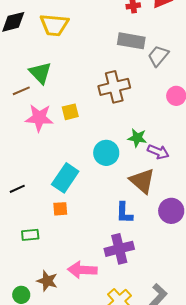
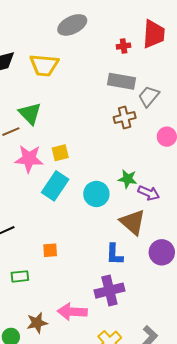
brown cross: (114, 87) -> (125, 117), moved, size x0.7
cyan rectangle: (65, 178) -> (55, 186), moved
brown star: (47, 281) -> (37, 323), turned -30

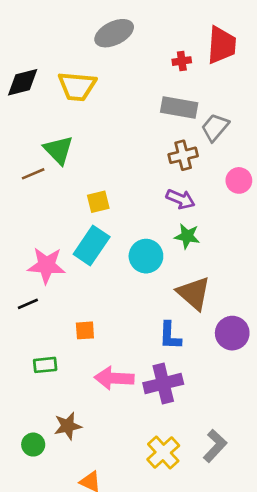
pink star: (29, 159) -> (46, 265), moved
purple arrow: (149, 193) -> (180, 199), moved
pink arrow: (72, 312) -> (114, 378), moved

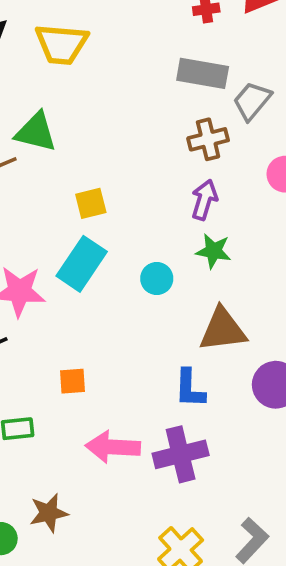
green triangle: (58, 150) -> (36, 132), turned -32
purple arrow: (180, 199) -> (204, 200), turned -96
cyan circle: (146, 256) -> (157, 279), size x0.7
brown triangle: (194, 293) -> (223, 330), turned -48

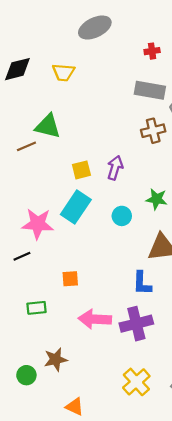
yellow trapezoid: (62, 44) -> (63, 72), size x0.7
purple arrow: (204, 200) -> (115, 168), moved

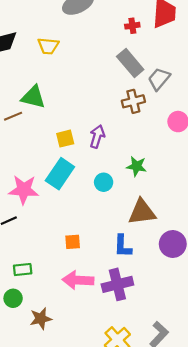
gray rectangle: (150, 90) -> (130, 63), turned 40
orange square: (70, 279) -> (73, 242), moved
green circle: (26, 375) -> (13, 298), moved

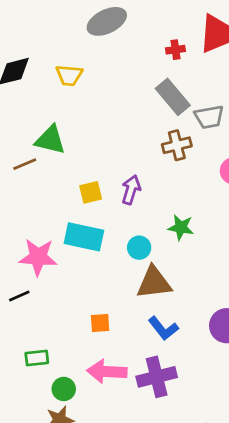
gray trapezoid: (159, 79) -> (209, 117), turned -140
cyan rectangle: (60, 174) -> (84, 237), turned 68
brown triangle: (142, 212) -> (154, 283), moved
blue L-shape: (123, 246) -> (163, 328), turned -40
green circle: (13, 298) -> (64, 389), moved

